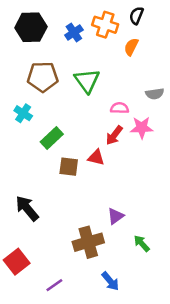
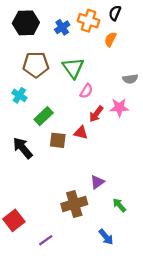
pink semicircle: (120, 108) -> (86, 91), moved, turned 120
black arrow: (27, 208) -> (23, 148), moved
blue arrow: (110, 281) -> (106, 237), moved

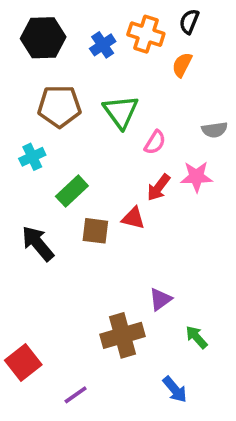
pink semicircle: (86, 91) -> (155, 142), moved
cyan cross: (19, 95) -> (32, 157), turned 32

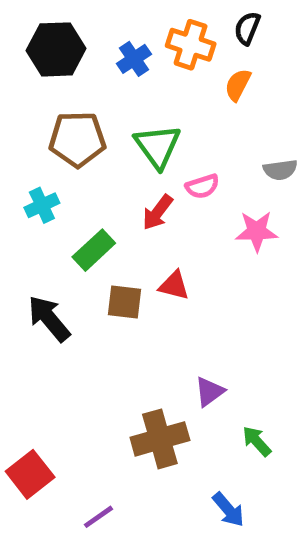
pink semicircle: (155, 142) -> (202, 186), turned 40
red arrow: (159, 187) -> (158, 212), moved

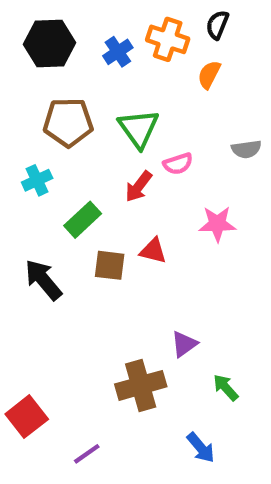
pink star: (257, 231) -> (217, 224), moved

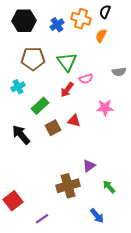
brown square: (110, 265) -> (53, 128), turned -35

